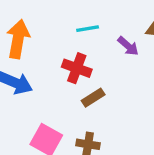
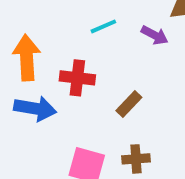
red cross: (77, 68) -> (77, 78), moved

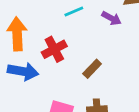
red cross: (77, 78) -> (54, 49), turned -35

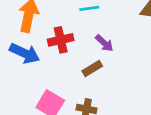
purple arrow: (111, 18) -> (104, 43), moved

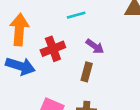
brown rectangle: (92, 69) -> (87, 72), turned -36

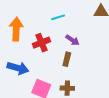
blue arrow: (20, 66) -> (18, 68), moved

